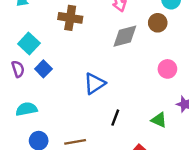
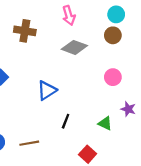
brown circle: (158, 23) -> (113, 35), moved
gray diamond: (125, 36) -> (74, 47), turned 35

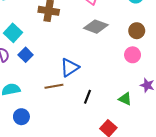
brown circle: (113, 35) -> (137, 31), moved
brown line: (29, 143) -> (54, 86), moved

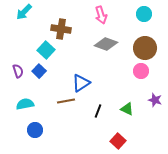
brown circle: (137, 31) -> (145, 48), size x1.5
cyan square: (13, 33) -> (46, 50), moved
green triangle: (125, 99) -> (127, 109), moved

